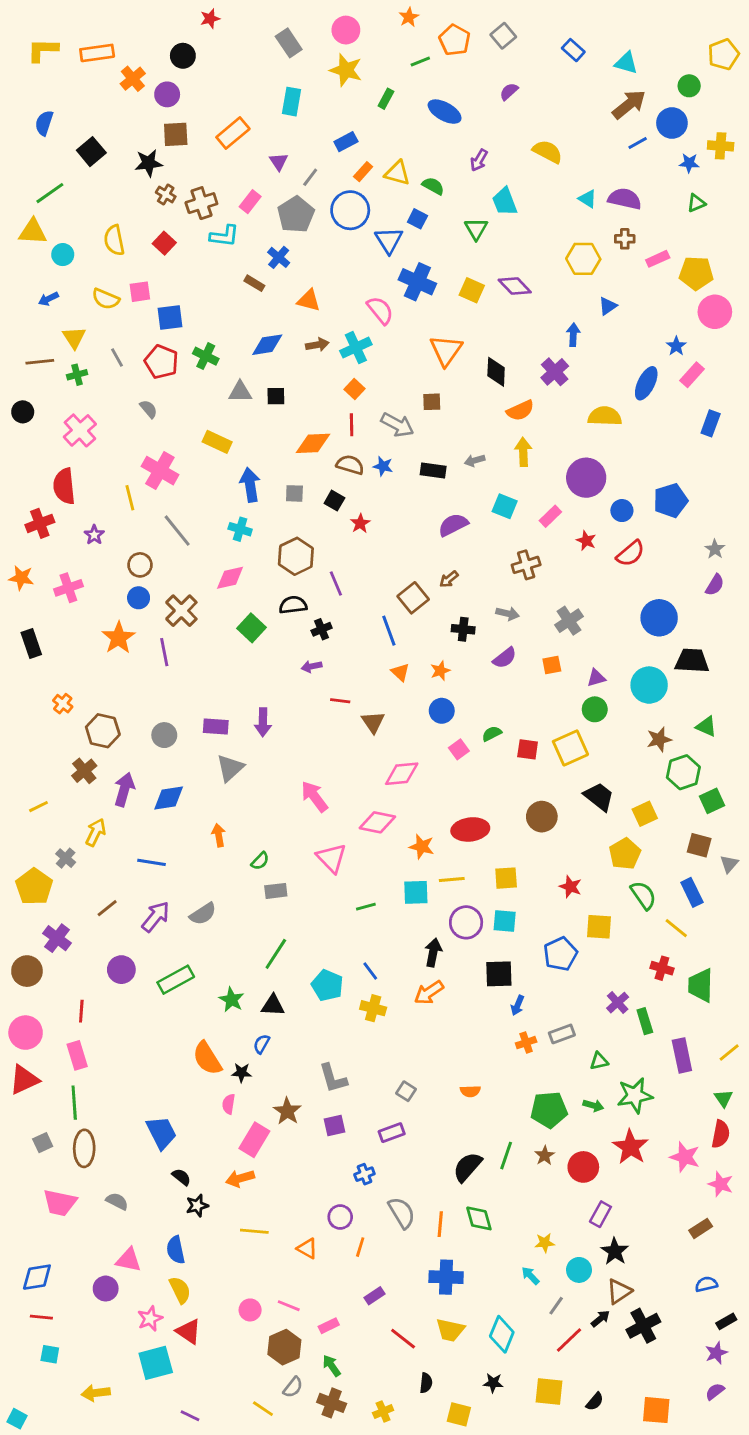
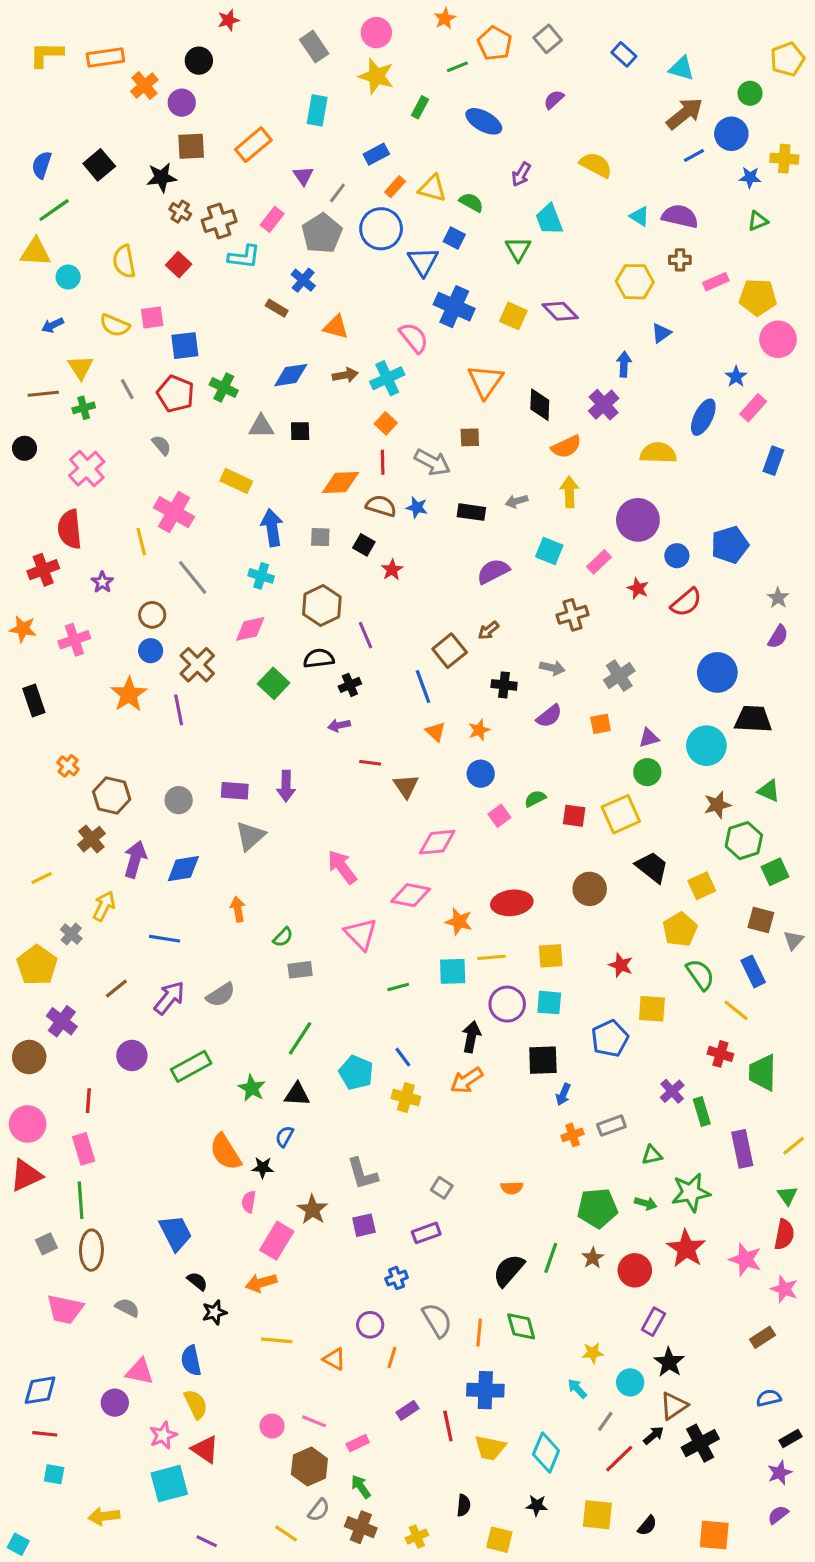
blue semicircle: (44, 123) -> (42, 165), moved
red line: (403, 1339) -> (448, 1426), moved, turned 40

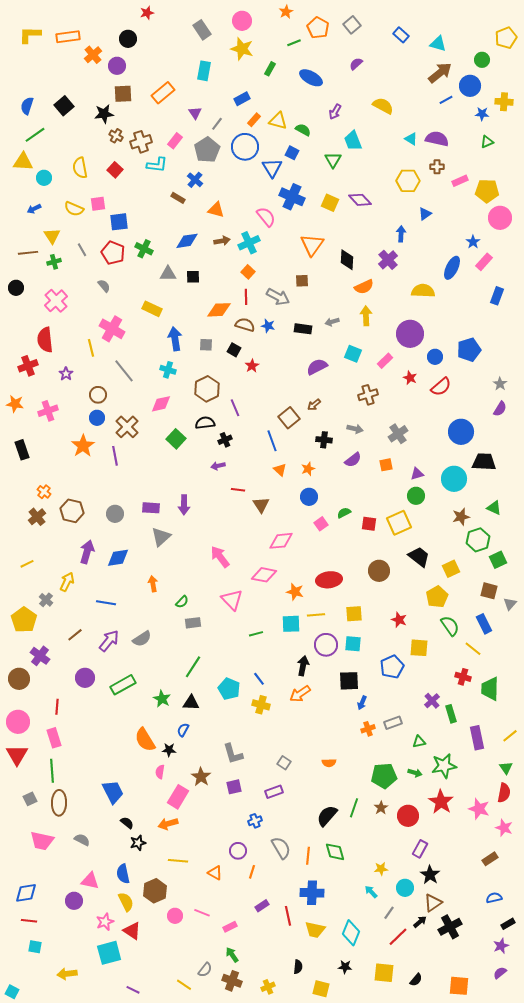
brown cross: (91, 839) -> (37, 517), moved
red triangle: (26, 1175) -> (17, 755), turned -35
brown hexagon: (309, 1466) -> (155, 891), moved

